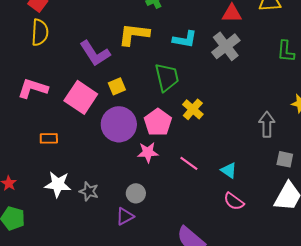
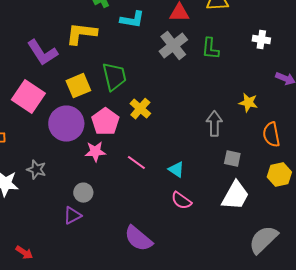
cyan L-shape: (185, 39) -> (132, 20), moved
green L-shape: (286, 51) -> (210, 49), moved
yellow square: (117, 86) -> (78, 86), moved, size x1.4
gray star: (89, 191) -> (36, 170), moved

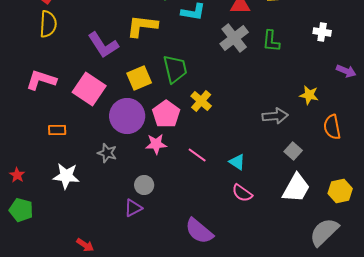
gray arrow: (214, 124) -> (275, 116), turned 85
gray square: (232, 159) -> (293, 151), turned 30
gray star: (36, 170) -> (107, 153), moved
yellow hexagon: (279, 175) -> (340, 191), moved

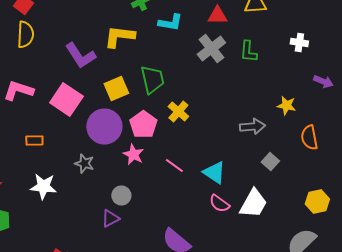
pink star: (156, 144) -> (133, 154), turned 30
cyan triangle: (237, 162) -> (214, 172), size x1.4
white trapezoid: (296, 188) -> (253, 204), moved

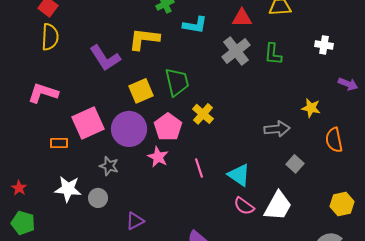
pink square: (66, 100) -> (88, 123), moved, turned 32
pink line: (174, 166) -> (199, 168), turned 36
gray circle: (121, 196) -> (98, 198), moved

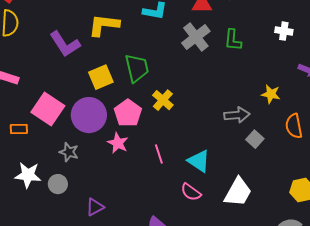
pink square: (88, 123) -> (48, 109), turned -32
gray square: (295, 164) -> (255, 139), moved
pink semicircle: (244, 206) -> (191, 192), moved

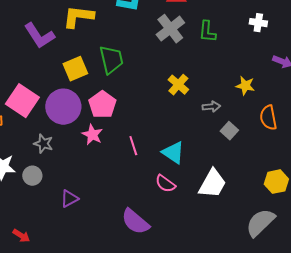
yellow cross: (163, 100) -> (178, 85), moved
gray arrow: (237, 115) -> (211, 107), size x0.7

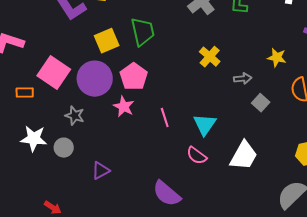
cyan triangle: (173, 153) -> (205, 125), turned 30

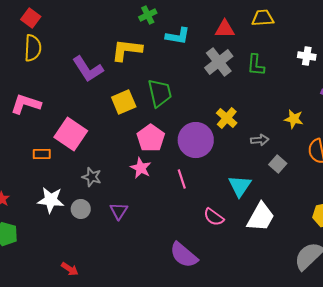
purple circle: (95, 79) -> (196, 140), moved
cyan triangle: (205, 125) -> (240, 186), moved
purple triangle: (101, 171) -> (119, 211), moved, turned -30

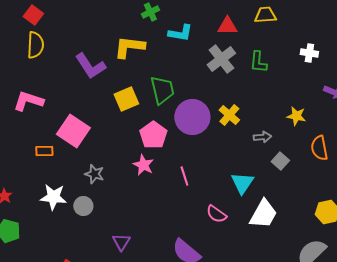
purple circle: (196, 140) -> (192, 117), moved
purple triangle: (119, 211) -> (121, 242), moved

